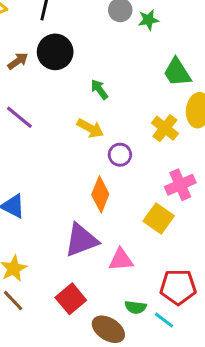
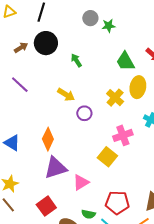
green arrow: (99, 89) -> (76, 60), moved
orange diamond: (100, 194) -> (48, 139), moved
pink triangle: (121, 260) -> (81, 182), turned -30

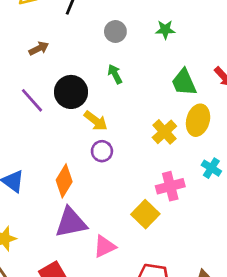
gray circle: (90, 18) -> (115, 32), moved
black circle: (46, 43) -> (71, 92), moved
purple circle: (84, 113) -> (102, 151), moved

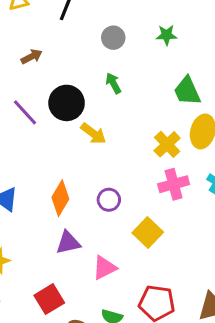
purple circle: (102, 151) -> (109, 200), moved
pink cross: (170, 186) -> (174, 184), moved
purple triangle: (71, 223) -> (68, 243), size x0.7

